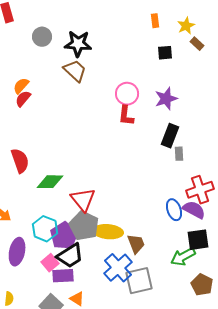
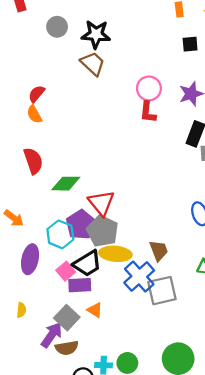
orange semicircle: (21, 86) -> (34, 114), moved, turned -72
yellow ellipse: (108, 232) -> (115, 254), moved
purple pentagon: (64, 236) -> (81, 225), moved

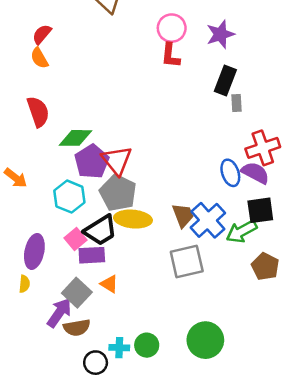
purple pentagon: (81, 225) -> (92, 162), moved
purple ellipse: (30, 259) -> (34, 251), moved
blue cross: (139, 276) -> (208, 220), moved

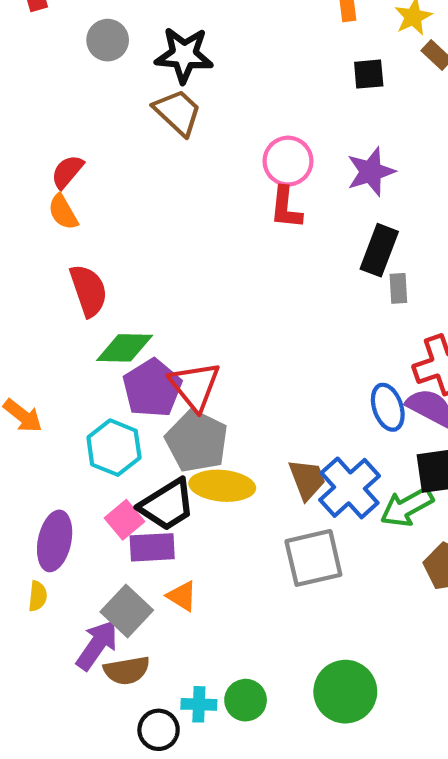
red semicircle: (38, 112) -> (89, 291), moved

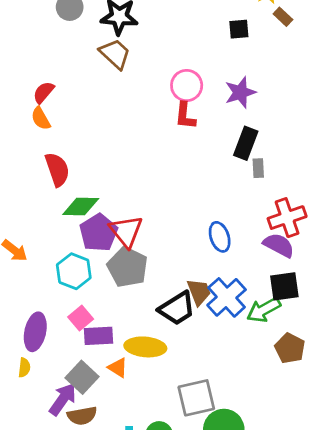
blue ellipse: (388, 407) -> (220, 237), moved
yellow ellipse: (222, 486) -> (145, 347), moved
black trapezoid: (167, 505) -> (177, 308), moved
gray square: (313, 558) -> (196, 398), moved

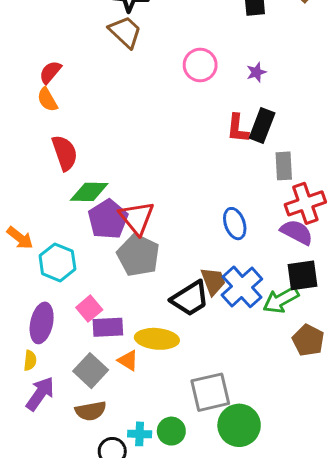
purple star: (240, 92) -> (256, 72), size x0.6
red L-shape: (185, 116) -> (238, 128), moved
gray rectangle: (258, 168) -> (284, 166), moved, size x1.4
cyan hexagon: (74, 271) -> (57, 262), moved
purple arrow: (63, 399) -> (40, 394), moved

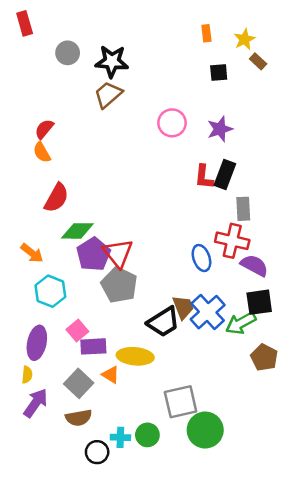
brown trapezoid: (125, 32) -> (108, 95), turned -84
purple star: (256, 72) -> (220, 129), size x1.5
red semicircle: (65, 153) -> (57, 198), turned 48
red cross: (305, 203) -> (232, 241), moved, turned 32
orange arrow: (20, 238) -> (32, 253), moved

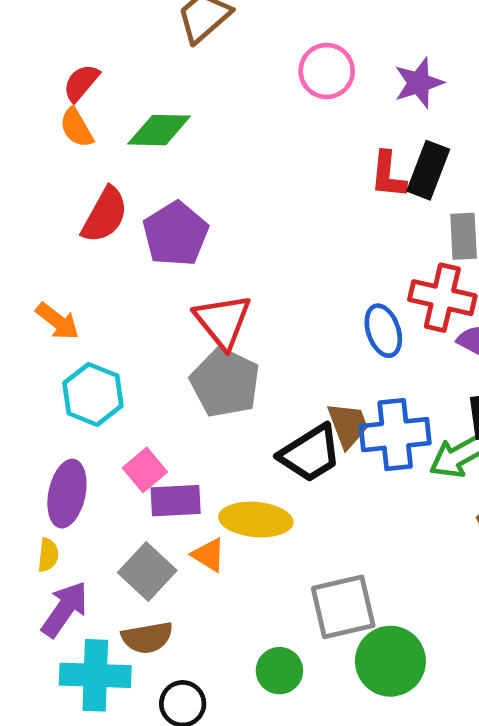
green diamond: (77, 231) -> (159, 130), moved
purple pentagon: (93, 254) -> (176, 234), moved
blue cross: (208, 312) -> (395, 435), turned 36
cyan cross: (120, 437) -> (95, 675), moved, size x1.8

